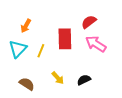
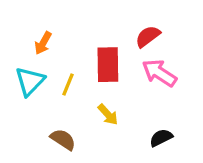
yellow arrow: (58, 78) -> (108, 114), moved
black semicircle: (84, 80) -> (161, 138), moved
brown semicircle: (27, 84) -> (63, 139), moved

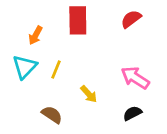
red semicircle: (148, 36) -> (131, 19), moved
red rectangle: (108, 65) -> (78, 20), moved
pink arrow: (159, 73) -> (135, 78), moved

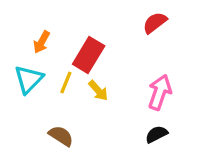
red rectangle: (78, 20) -> (89, 55), moved, turned 32
pink arrow: (135, 78) -> (160, 92), turned 76
yellow arrow: (89, 94) -> (98, 91), moved

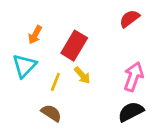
yellow line: (66, 83) -> (55, 82), moved
black semicircle: (156, 134) -> (131, 112), size x1.4

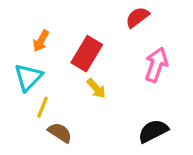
red semicircle: (129, 19) -> (137, 17), moved
pink arrow: (134, 77) -> (156, 65), moved
yellow line: (55, 82) -> (42, 107), moved

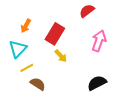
yellow line: (42, 107) -> (27, 68), turned 40

